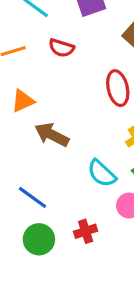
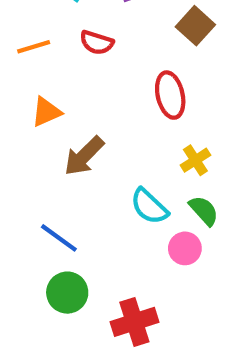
brown arrow: (52, 135) -> (84, 156), turned -72
red cross: (86, 231) -> (134, 322), moved, size x1.5

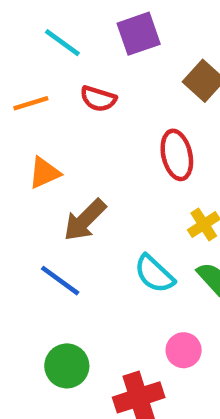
blue line: (59, 238) -> (60, 281), moved
pink circle: (185, 248) -> (184, 350), moved

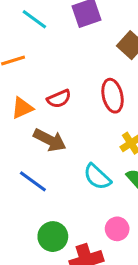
red semicircle: (98, 99) -> (59, 99), moved, turned -40
brown arrow: (85, 220) -> (50, 140), turned -108
green circle: (67, 366) -> (53, 237), moved

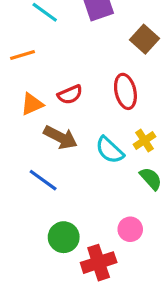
cyan semicircle: (97, 177) -> (110, 150), moved

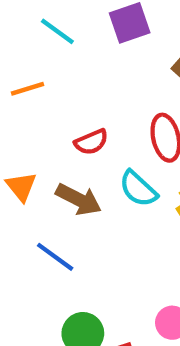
orange triangle: (32, 104) -> (21, 187), moved, turned -45
cyan semicircle: (110, 150) -> (138, 189), moved

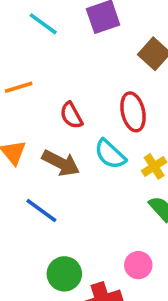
orange line: (28, 89) -> (19, 87), moved
red semicircle: (91, 142) -> (71, 115), turned 84

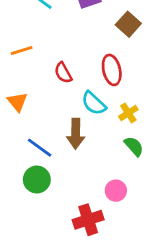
brown arrow: (61, 163) -> (76, 134), moved, turned 64
green circle: (64, 274) -> (37, 180), moved

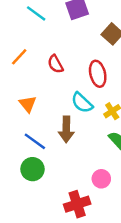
orange line: (22, 51) -> (19, 57), turned -30
red semicircle: (63, 73) -> (55, 64), moved
orange triangle: (17, 102) -> (28, 104), moved

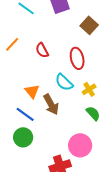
orange triangle: (28, 104) -> (32, 91), moved
brown arrow: (66, 129) -> (51, 104), turned -30
pink circle: (101, 179) -> (80, 145), size x1.5

